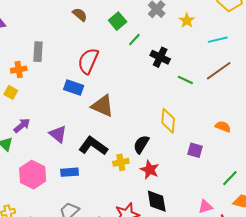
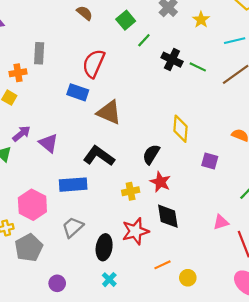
green line: (185, 80) -> (198, 67), moved
purple triangle: (58, 134) -> (49, 143), moved
yellow cross: (121, 162) -> (131, 191), moved
blue rectangle: (70, 172) -> (73, 185), size x1.4
pink hexagon: (33, 175) -> (32, 205), moved

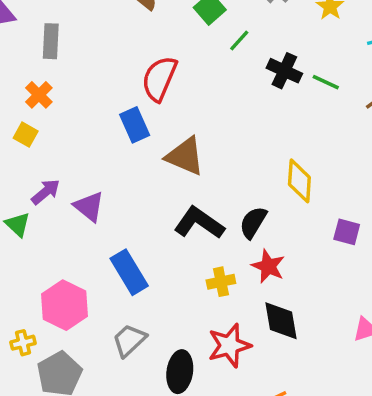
gray rectangle: (39, 53) -> (51, 41), moved
orange cross: (18, 73) -> (39, 95), turned -35
blue rectangle: (78, 92) -> (135, 125), turned 48
black L-shape: (99, 156) -> (199, 223), moved
blue rectangle: (73, 185) -> (129, 272), turned 64

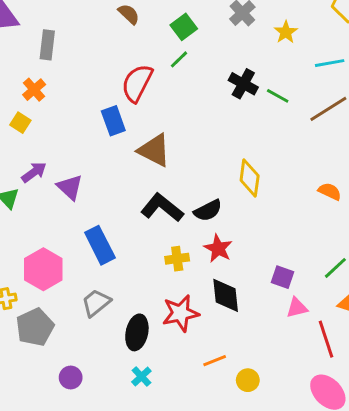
green line: (239, 41) -> (179, 59), moved
black semicircle: (253, 222) -> (208, 210), turned -152
purple square: (347, 232) -> (283, 277), moved

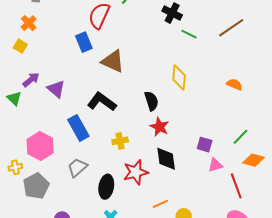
green line: (278, 96) -> (189, 34), moved
black L-shape: (162, 208) -> (102, 102), moved
black semicircle: (208, 210) -> (151, 101), turned -78
yellow cross: (177, 259) -> (120, 141), moved

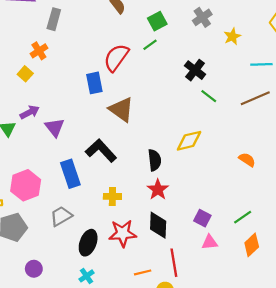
yellow diamond: (179, 77) -> (189, 141), turned 60
orange diamond: (254, 160) -> (252, 245), turned -70
red line: (236, 186) -> (174, 263), moved

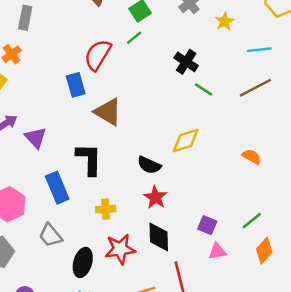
black L-shape: (101, 151) -> (89, 159), turned 48
black semicircle: (155, 160) -> (149, 165), turned 125
gray trapezoid: (61, 216) -> (50, 235), turned -95

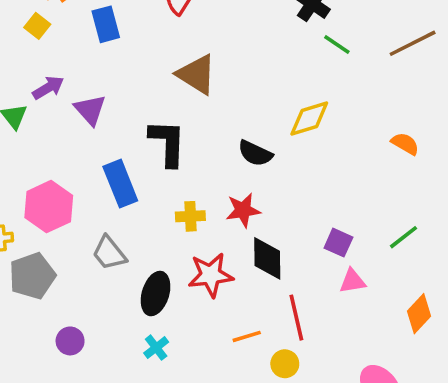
blue rectangle: (76, 85) -> (106, 24), moved
red star: (155, 197) -> (243, 210), moved, turned 30
orange diamond: (264, 251) -> (419, 314), moved

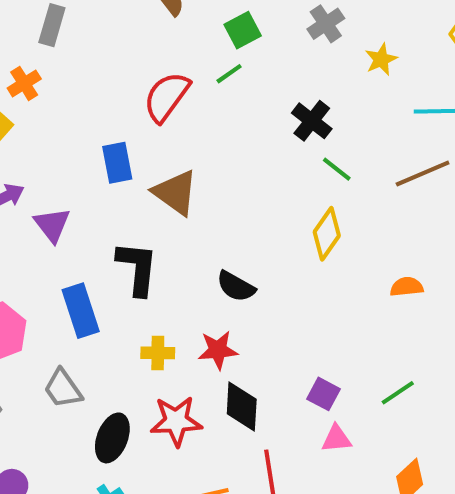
blue rectangle: (106, 24) -> (117, 163), moved
yellow diamond: (309, 119) -> (327, 234), moved, turned -42
orange semicircle: (405, 144) -> (407, 287), turned -40

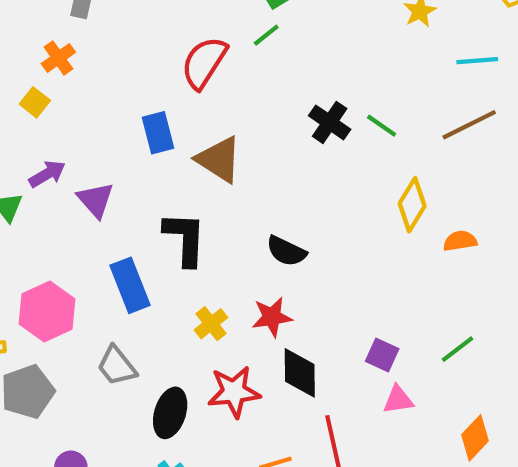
black cross: (312, 121) -> (330, 122), moved
yellow diamond: (327, 234) -> (412, 205), moved
yellow cross: (158, 353) -> (211, 324), turned -36

